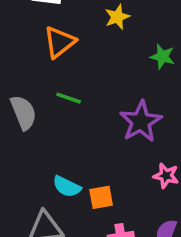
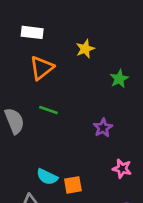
green star: (162, 57) -> (119, 79), turned 30
purple star: (141, 122) -> (103, 128), size x0.6

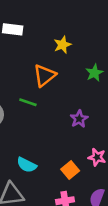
orange triangle: (42, 68) -> (45, 75), moved
orange square: (73, 185) -> (70, 170), moved, turned -30

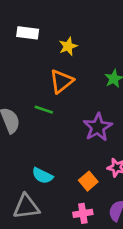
yellow star: (62, 45) -> (68, 46), moved
purple star: (79, 119) -> (98, 127), size x1.5

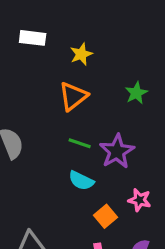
green line: (44, 110) -> (80, 143), moved
cyan semicircle: (42, 176) -> (81, 181), moved

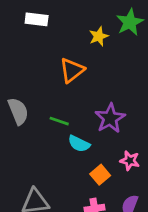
yellow star: (81, 54) -> (99, 36), moved
green star: (136, 93) -> (130, 22), moved, size x1.4
green line: (80, 143) -> (59, 121), moved

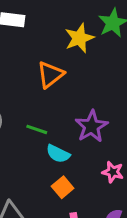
yellow star: (99, 36) -> (79, 38), size x1.4
orange square: (100, 175) -> (63, 187), moved

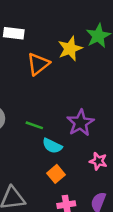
orange triangle: (50, 75) -> (38, 64), moved

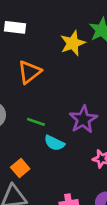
orange triangle: (38, 64) -> (29, 72), moved
orange square: (56, 174) -> (20, 168), moved

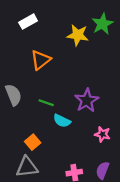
white rectangle: (15, 27) -> (28, 22), turned -36
yellow star: (73, 43) -> (78, 35), turned 30

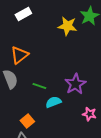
orange triangle: (40, 60) -> (19, 55), moved
cyan semicircle: (62, 121) -> (53, 102), turned 133

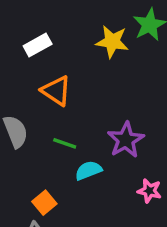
white rectangle: (23, 14) -> (38, 45), moved
orange triangle: (19, 55) -> (56, 91), moved, turned -48

